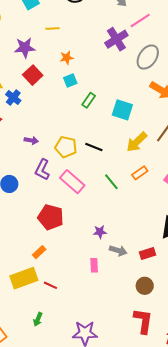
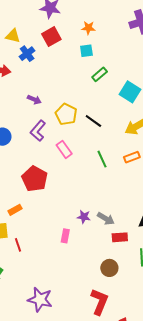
pink rectangle: (72, 182) -> (64, 149), size x0.7
purple star: (100, 232) -> (84, 217), moved
gray arrow: (118, 251) -> (106, 219), moved
red line: (50, 285) -> (18, 245), turned 32

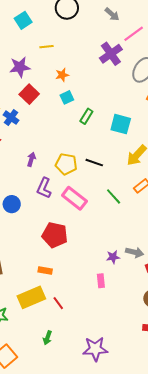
purple arrow: (34, 100) -> (31, 159), turned -80
pink rectangle: (64, 149) -> (74, 198), size x1.4
orange rectangle: (15, 210) -> (45, 270), turned 56

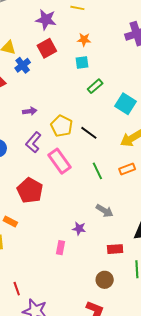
purple arrow: (31, 159) -> (30, 111), turned 48
gray arrow: (135, 252) -> (105, 211), moved
red line: (58, 303) -> (17, 289), moved

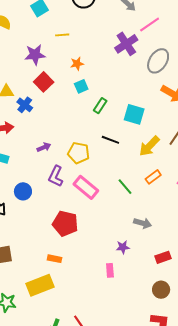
black line: (89, 133) -> (110, 140), moved

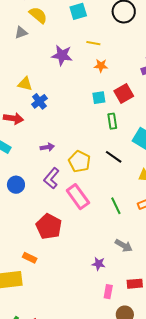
orange star: (77, 64) -> (101, 66), moved
red square: (44, 82) -> (124, 94), moved
green rectangle: (100, 106) -> (112, 121), turned -56
pink rectangle: (110, 270) -> (108, 292), moved

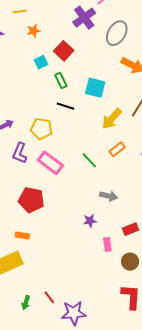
black line: (114, 157) -> (65, 106), moved

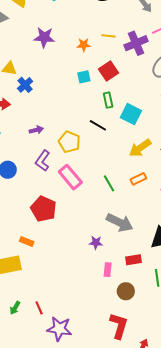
yellow line: (20, 12) -> (109, 36), moved
green rectangle: (61, 80) -> (108, 100), moved
gray arrow: (109, 196) -> (120, 222), size x1.5

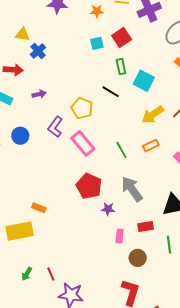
purple arrow: (36, 130) -> (39, 94), moved
red pentagon: (44, 209) -> (89, 186), moved
gray arrow: (120, 222) -> (132, 189), turned -152

